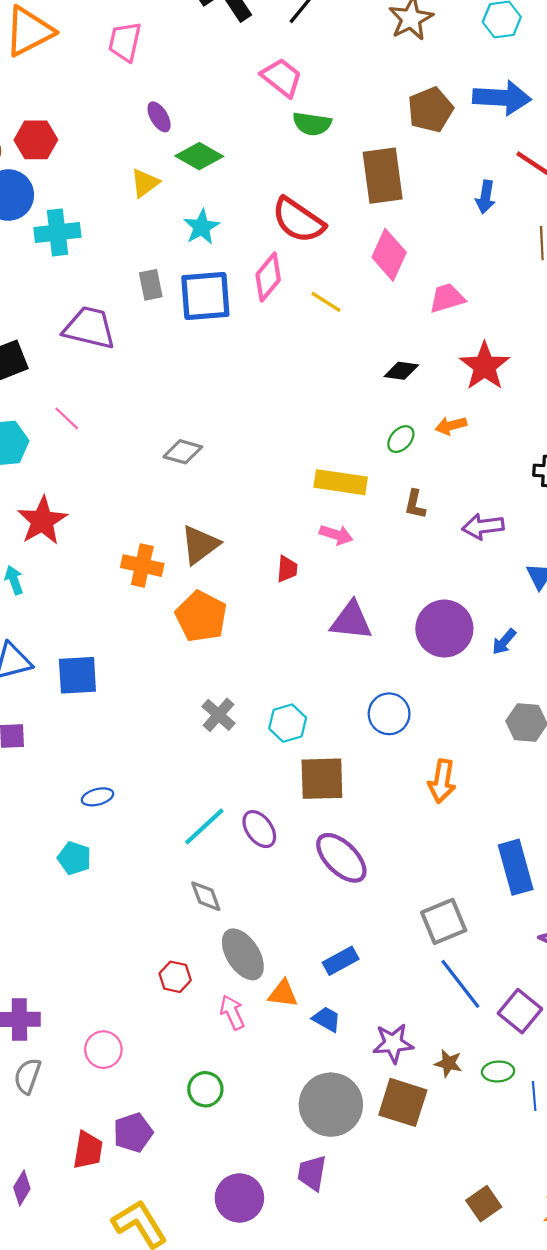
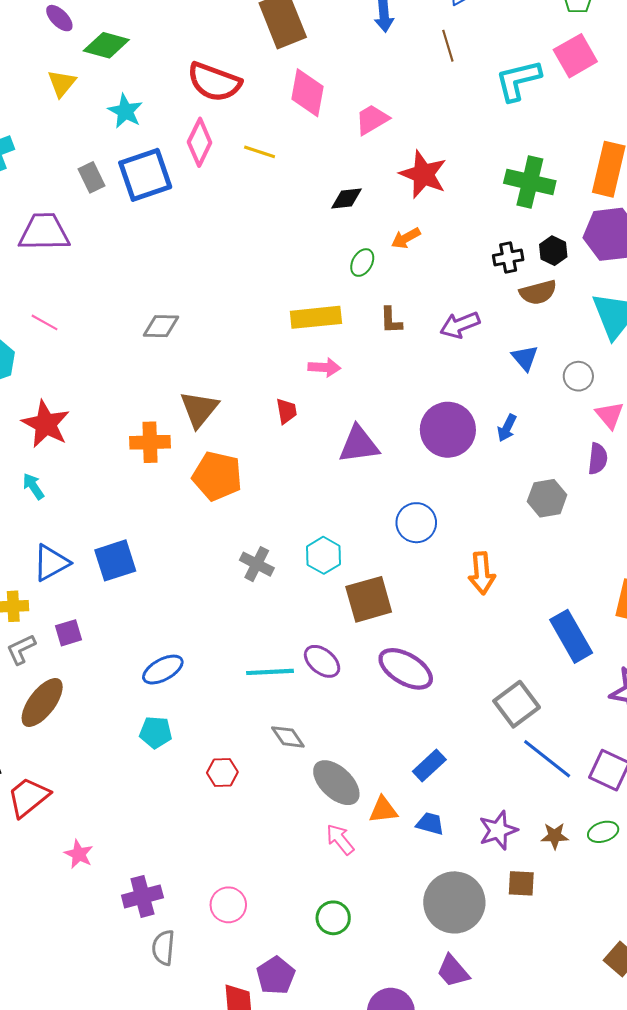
blue ellipse: (97, 797) -> (163, 670), size x1.4
cyan line: (204, 826) -> (270, 672), turned 54
red hexagon: (175, 977) -> (222, 772), moved
brown square: (403, 1102) -> (521, 883), size x0.6
purple trapezoid: (312, 1173) -> (453, 971), turned -36

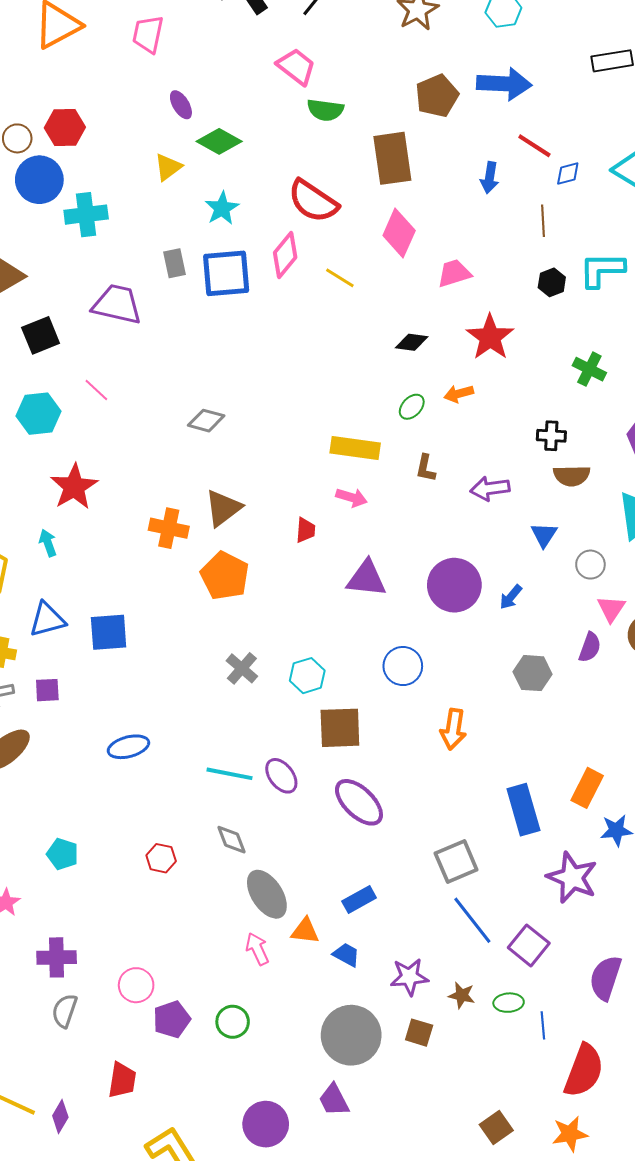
green cross: (530, 182) -> (589, 369), size x0.7
black hexagon: (553, 251) -> (552, 282), moved
cyan pentagon: (156, 732) -> (63, 854), moved
purple pentagon: (276, 976) -> (172, 1019), moved

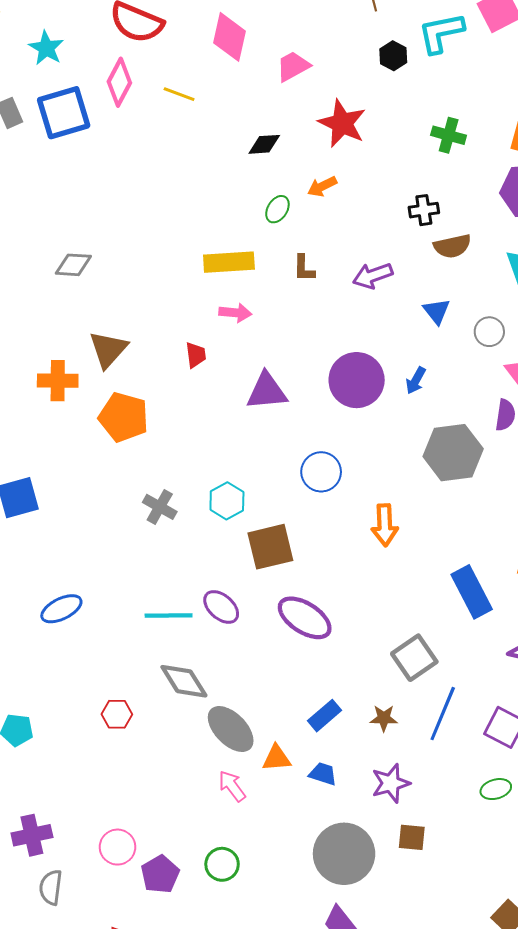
gray hexagon: (533, 673) -> (453, 453), size x1.5
gray diamond: (231, 840) -> (184, 681), size x1.4
blue line: (472, 920) -> (443, 714), turned 72
brown star: (462, 995) -> (384, 718), moved

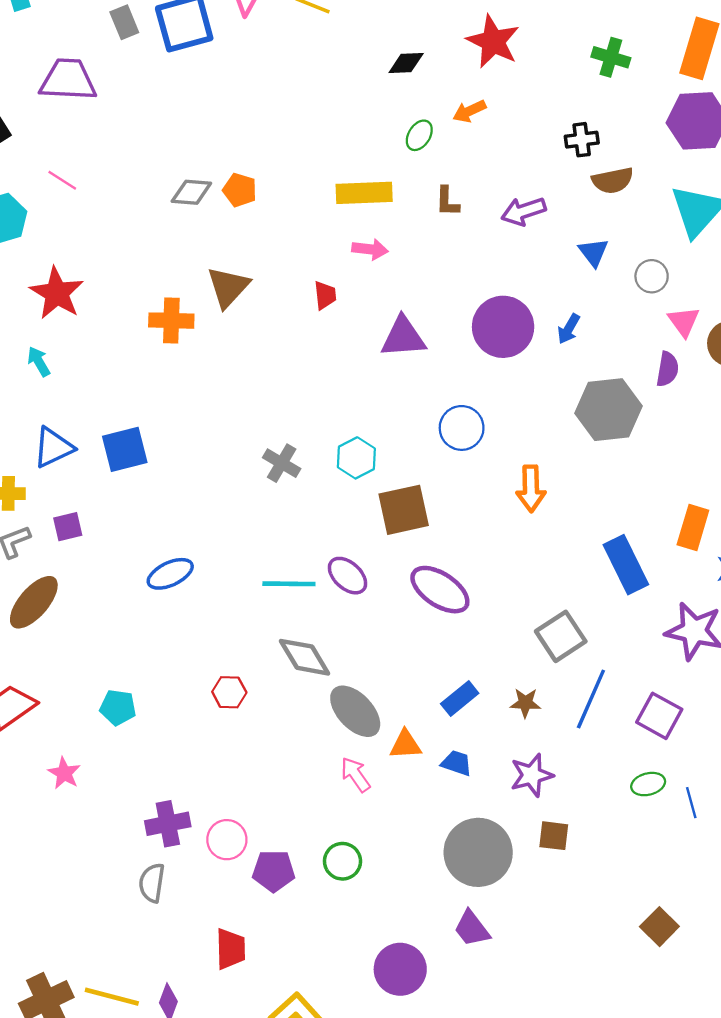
orange pentagon: (124, 417) -> (240, 190), moved, size x0.6
purple cross: (32, 835) -> (168, 824), moved
purple pentagon: (160, 874) -> (274, 871), turned 30

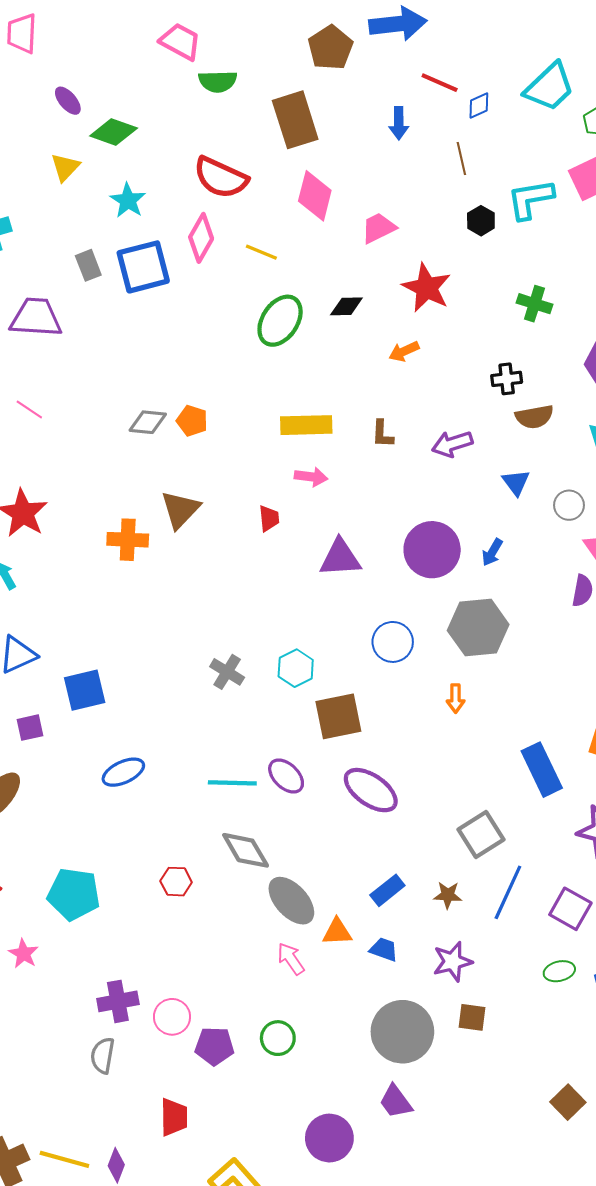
green ellipse: (419, 135) -> (280, 321), moved, size x1.8
gray hexagon: (609, 410) -> (478, 627), moved
blue square: (125, 449) -> (85, 690), moved
orange arrow: (531, 489) -> (456, 698), size x0.7
cyan pentagon: (118, 707) -> (74, 894), size x1.6

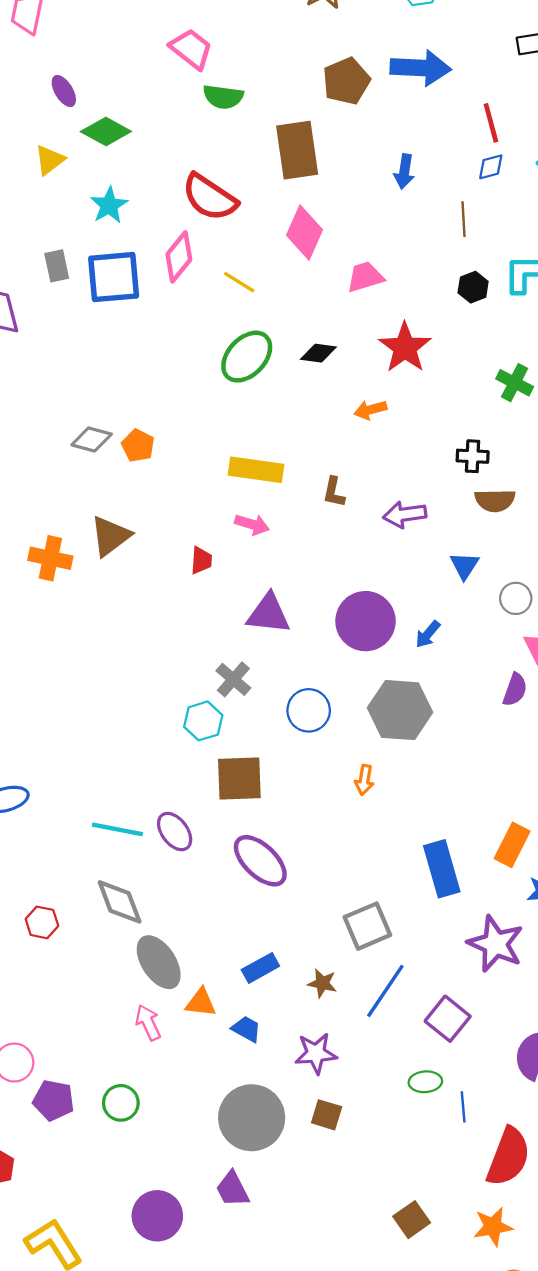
red line: (440, 83) -> (491, 123), moved, turned 42
gray cross: (227, 672) -> (233, 679), moved

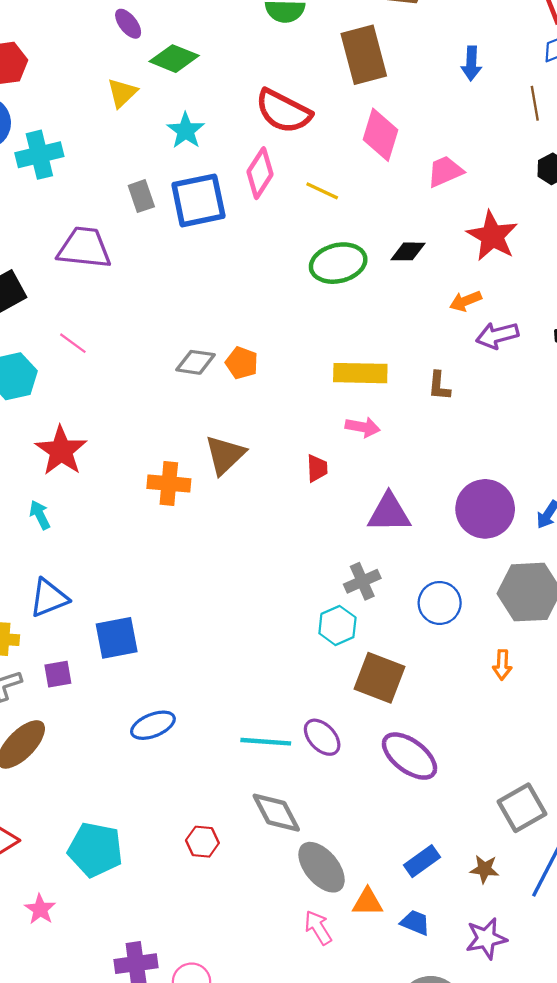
green ellipse: (247, 357) -> (338, 263), turned 40
purple arrow: (405, 514) -> (497, 335), moved
gray cross: (233, 679) -> (362, 581), turned 32
brown square: (239, 778) -> (379, 678), turned 30

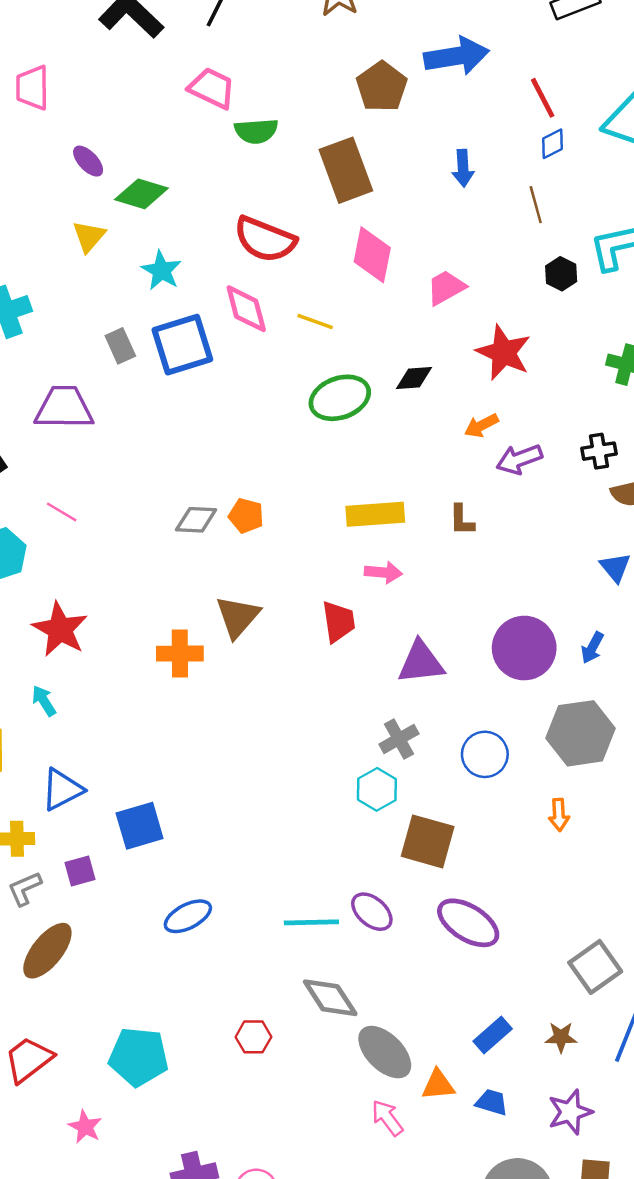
pink diamond: (260, 173) -> (246, 309), turned -42
red trapezoid: (317, 468) -> (338, 622), size x1.4

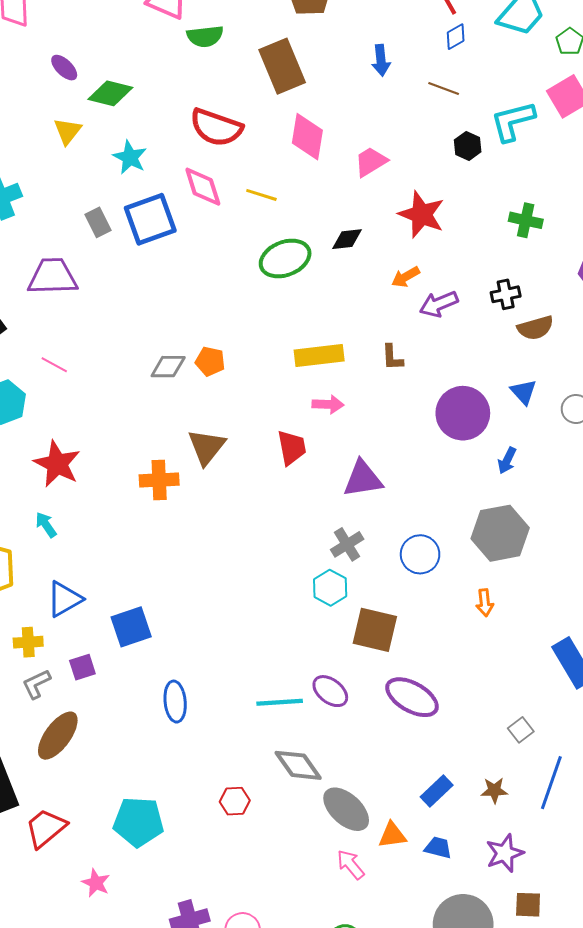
brown line: (536, 205) -> (444, 89), turned -52
purple circle: (524, 648) -> (463, 413), moved
blue ellipse: (188, 916) -> (175, 702), turned -66
gray square: (595, 967) -> (521, 730), size x0.6

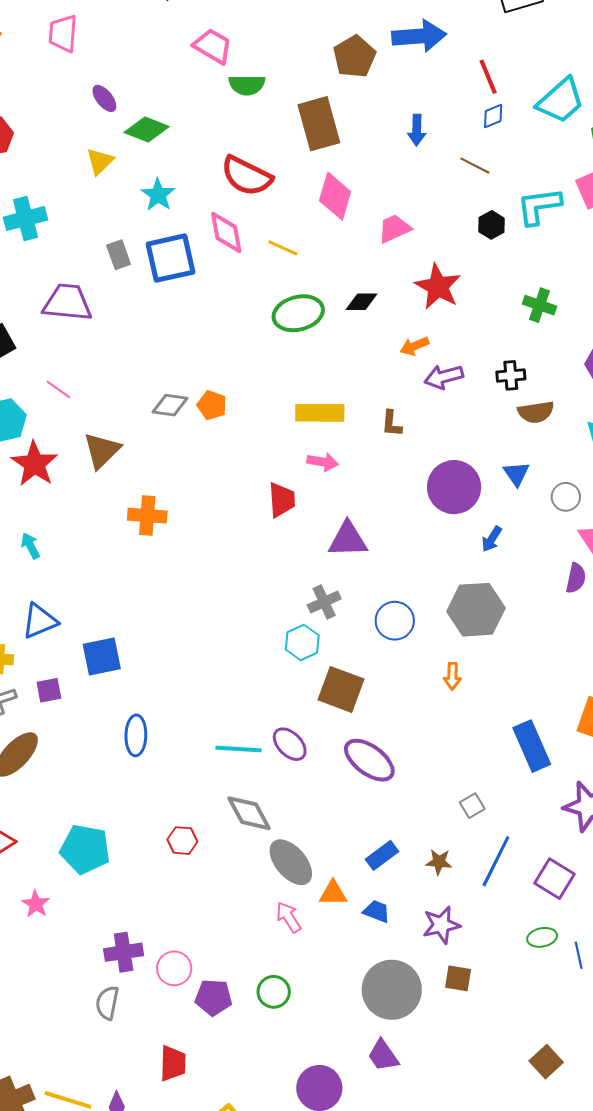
brown triangle: (207, 447) -> (102, 450), moved
red star: (57, 464) -> (34, 464), moved

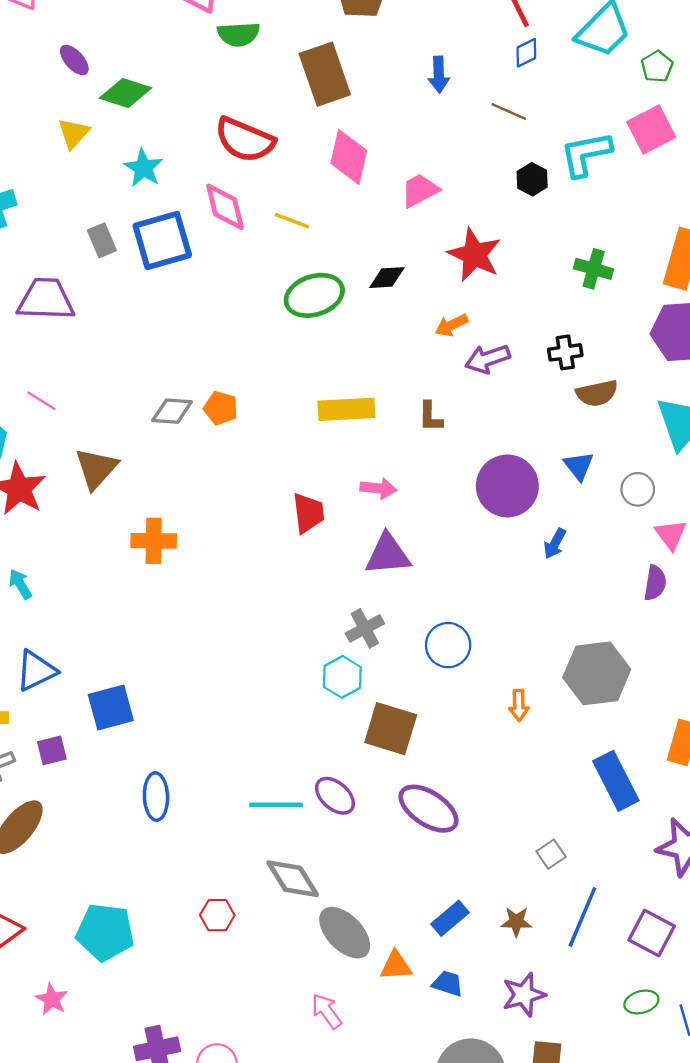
pink arrow: (323, 462) -> (378, 488), moved
gray hexagon: (476, 610) -> (597, 673), moved
pink arrow: (288, 917) -> (327, 1011), moved

